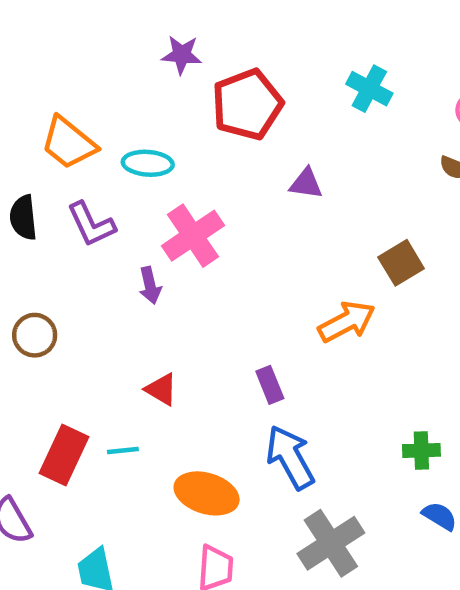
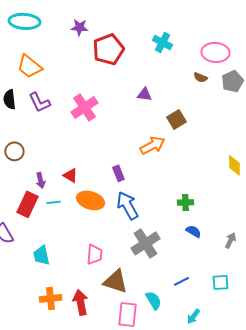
cyan ellipse: (148, 163) -> (24, 21), moved, size x1.4
purple triangle: (306, 184) -> (144, 94), moved
purple arrow: (150, 285) -> (40, 180), moved
orange ellipse: (207, 493) -> (90, 200), moved

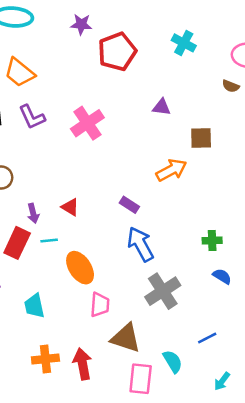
brown square: (176, 119) -> (201, 138), turned 30
purple rectangle: (118, 173) -> (129, 205), turned -35
orange ellipse: (90, 200) -> (80, 268), moved, turned 40

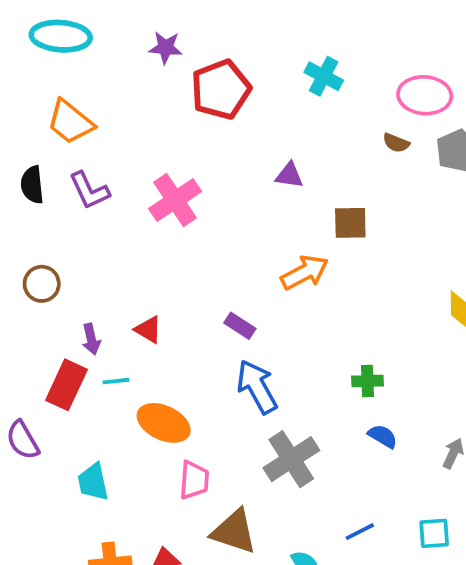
orange ellipse: (80, 268) -> (164, 423), turned -32

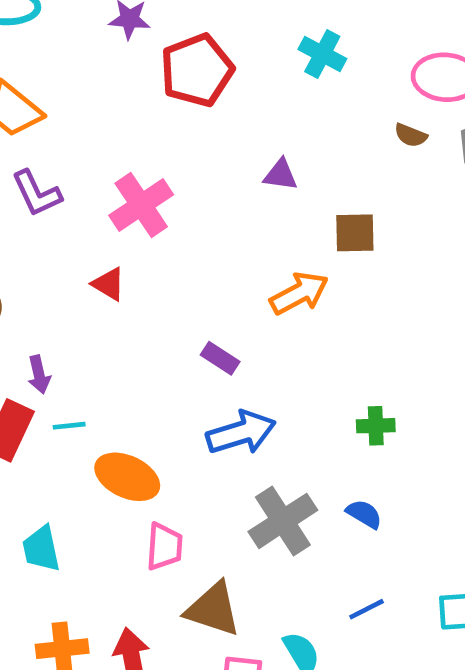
red triangle: (148, 330) -> (109, 284), moved
blue arrow: (257, 387) -> (241, 433), turned 102
blue semicircle: (383, 436) -> (364, 514), moved

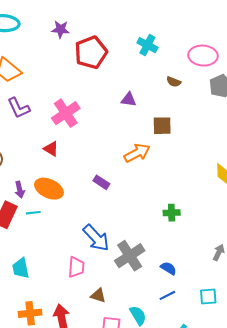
brown semicircle: (411, 135) -> (174, 82), moved
blue arrow: (241, 433) -> (96, 238), moved, turned 64
orange ellipse: (127, 477) -> (49, 189), moved
blue semicircle: (364, 514) -> (168, 268), moved
brown triangle: (213, 609) -> (98, 295), size x0.6

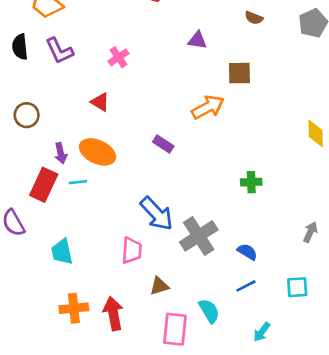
pink cross: (66, 113) -> (119, 57), size x0.6
brown triangle: (98, 295) -> (159, 286), turned -35

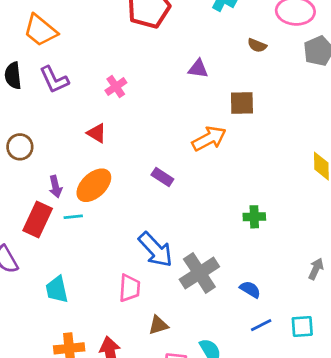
orange ellipse: (98, 152) -> (94, 185), turned -68
blue line: (246, 286) -> (261, 325), moved

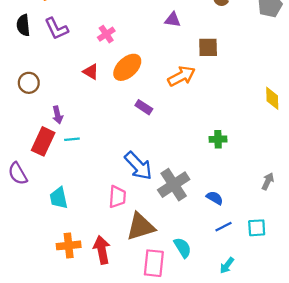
orange ellipse: (94, 185) -> (127, 67), moved
brown triangle: (158, 325) -> (141, 227), size x1.8

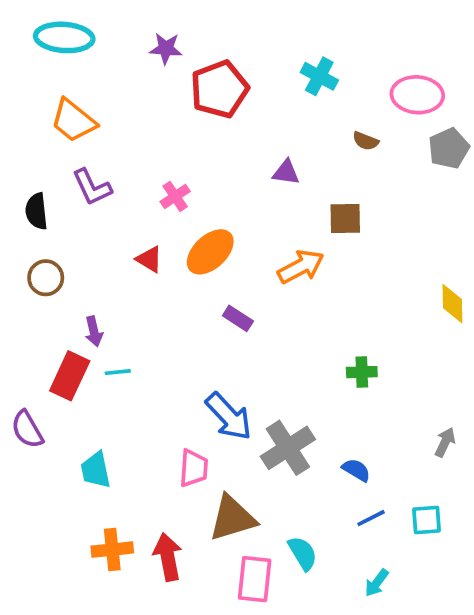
black semicircle: (23, 25) -> (36, 211), moved

